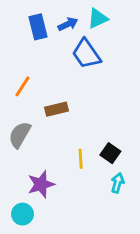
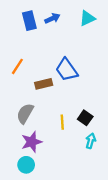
cyan triangle: (98, 18) -> (87, 18), moved
blue trapezoid: (86, 54) -> (67, 70), moved
gray semicircle: (20, 135) -> (25, 113), moved
cyan circle: (22, 214) -> (26, 165), moved

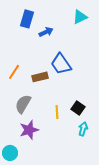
blue arrow: (52, 18) -> (46, 32), moved
blue rectangle: (29, 21) -> (27, 19), turned 30
orange line: (17, 66) -> (14, 72), moved
cyan circle: (26, 165) -> (10, 153), moved

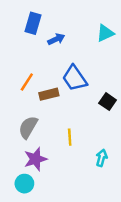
cyan triangle: (80, 17) -> (105, 33), moved
orange line: (14, 72) -> (27, 82), moved
black square: (78, 108) -> (108, 102), moved
cyan circle: (10, 153) -> (24, 184), moved

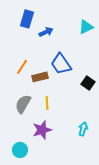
yellow line: (70, 137) -> (47, 103), moved
purple star: (35, 159) -> (42, 130), moved

